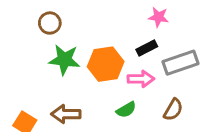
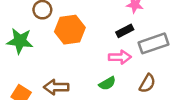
green star: (64, 60) -> (20, 41), moved
orange hexagon: (106, 64) -> (70, 30), moved

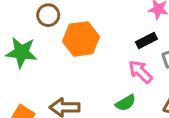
pink arrow: (120, 57) -> (140, 72), turned -135

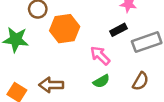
pink arrow: (140, 72) -> (100, 56), moved

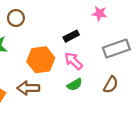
orange hexagon: (65, 29) -> (41, 60), moved
black rectangle: (118, 30) -> (71, 36), moved

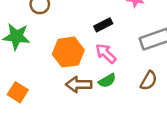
brown arrow: (28, 88) -> (79, 84), moved

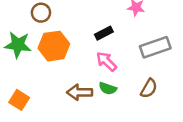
orange hexagon: (68, 52) -> (54, 46), moved
green semicircle: (107, 81) -> (108, 88), turned 48

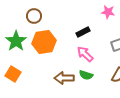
green star: (18, 45) -> (16, 41), turned 30
orange square: (19, 100) -> (13, 74), moved

